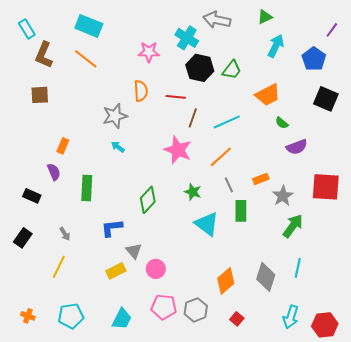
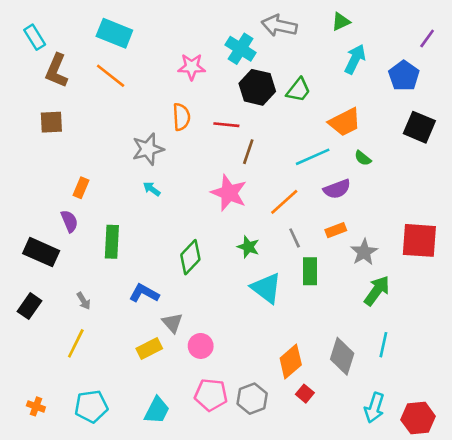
cyan line: (227, 122) -> (313, 157), moved
purple semicircle: (297, 147) -> (337, 189), moved
black rectangle: (32, 196) -> (41, 252), size x1.5
blue L-shape: (112, 228) -> (144, 293), turned 35
red square: (237, 319) -> (305, 394), moved

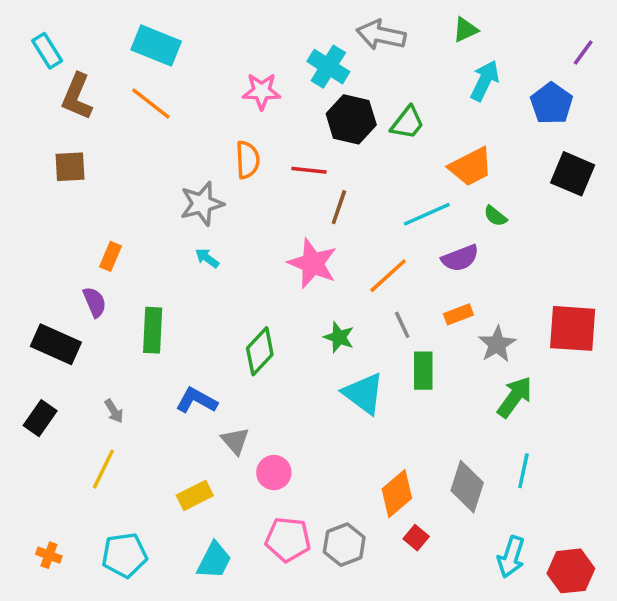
yellow rectangle: (149, 349) -> (195, 495), moved

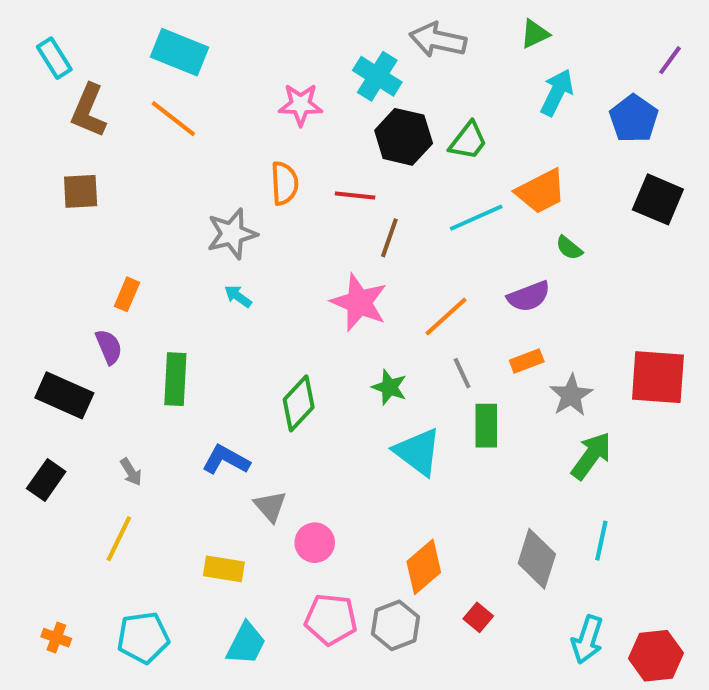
cyan line: (427, 214) -> (476, 218), moved
orange diamond: (397, 494) -> (424, 567), moved
yellow rectangle: (195, 495) -> (224, 569), turned 36

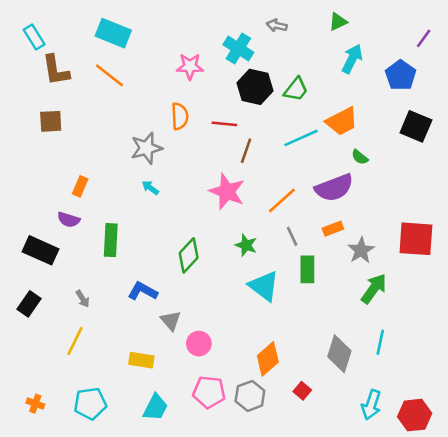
gray arrow: (438, 40) -> (277, 26), size x0.6
brown L-shape: (89, 111) -> (56, 70), turned -32
purple semicircle: (529, 296) -> (334, 188), size x1.4
purple semicircle: (109, 347) -> (69, 220), turned 130

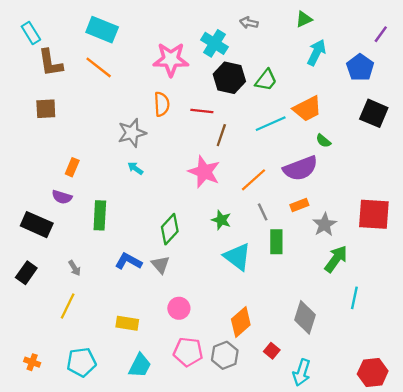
pink star: (190, 66) -> (171, 59), size x1.4
gray triangle: (171, 321) -> (161, 265), moved
cyan line: (380, 342) -> (354, 298), moved
cyan arrow: (371, 405) -> (302, 372), moved

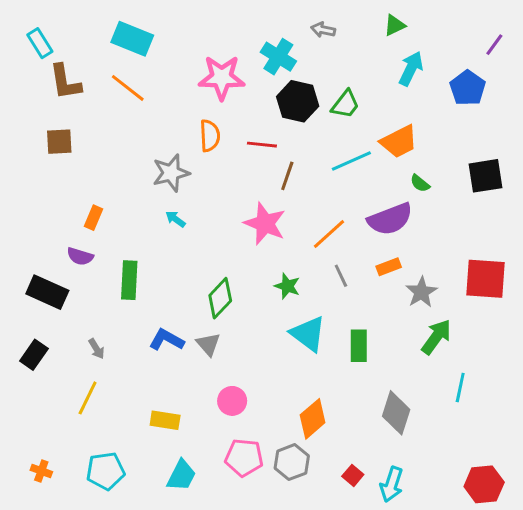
black square: (374, 113) -> (485, 176), moved, turned -32
green rectangle: (276, 242) -> (359, 346), moved
red square: (272, 351) -> (353, 475), moved

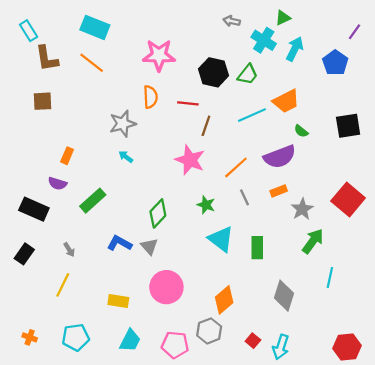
cyan cross: (278, 57) -> (264, 40), moved
red square: (485, 279) -> (348, 199), turned 36
green rectangle: (129, 280) -> (93, 201), turned 45
pink circle: (232, 401) -> (166, 287), size x1.6
pink pentagon: (244, 458) -> (175, 345), moved

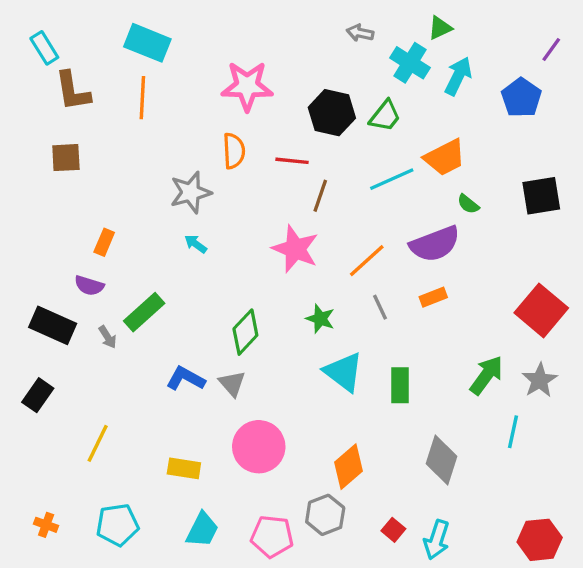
orange line: (92, 63) -> (142, 98), turned 55
gray star: (302, 209) -> (540, 380), moved
gray arrow: (69, 250) -> (107, 337), moved

